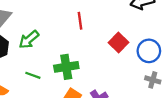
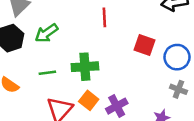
red square: (118, 42) -> (144, 45), turned -30
green line: (33, 75) -> (47, 73), turned -32

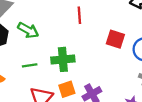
green arrow: (46, 33) -> (28, 30), turned -115
orange square: (89, 100) -> (67, 89), turned 35

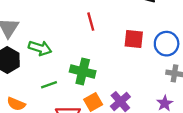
green cross: (63, 59) -> (83, 71), turned 30

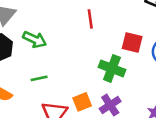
green cross: (83, 71) -> (112, 68), moved

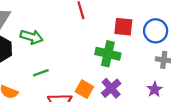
orange square: (82, 102) -> (84, 89), turned -30

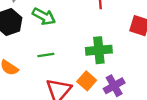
green cross: (108, 54) -> (99, 50), moved, turned -30

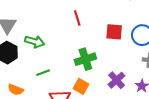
purple cross: (114, 86) -> (116, 80), moved

